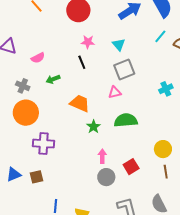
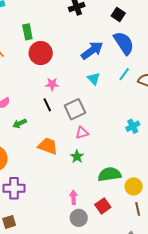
cyan triangle: (119, 44) -> (94, 79), moved
gray square: (124, 70) -> (75, 109), moved
green semicircle: (126, 120) -> (110, 174), moved
green star: (94, 127) -> (77, 157), moved

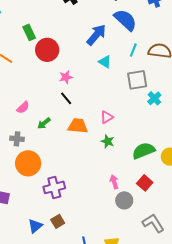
gray square: (75, 109) -> (137, 80), moved, turned 30
orange trapezoid: (48, 146) -> (78, 126), moved

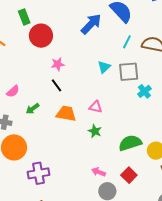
cyan triangle: (105, 62) -> (104, 67), moved, turned 40
pink triangle: (107, 117) -> (96, 107), turned 40
pink arrow: (114, 182) -> (99, 172), turned -56

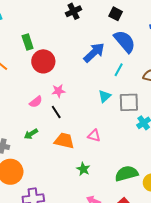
cyan line: (127, 42) -> (119, 70), moved
pink semicircle: (13, 91) -> (36, 102), moved
green star: (95, 131) -> (83, 169), moved

